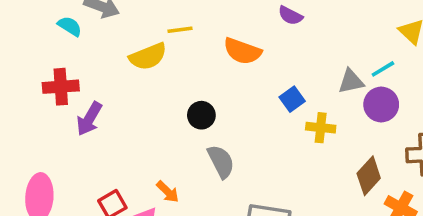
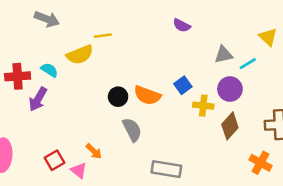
cyan semicircle: (70, 26) -> (49, 70), moved
orange semicircle: (242, 51) -> (147, 95), moved
gray triangle: (351, 81) -> (224, 55), moved
purple circle: (381, 105) -> (230, 89), moved
brown diamond: (369, 176) -> (230, 126), moved

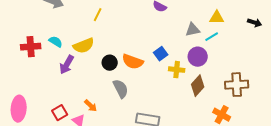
yellow line: (103, 36) -> (98, 15), turned -56
yellow triangle: (268, 37) -> (217, 18), moved, turned -42
yellow semicircle: (80, 55) -> (84, 46), moved
purple arrow: (38, 99) -> (67, 65), moved

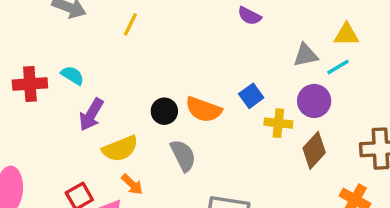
yellow line: (98, 15) -> (130, 24), moved
yellow semicircle: (84, 46) -> (120, 149), moved

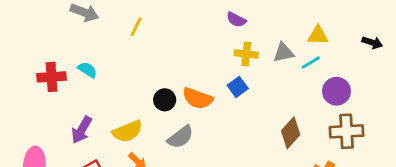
purple circle: (314, 101) -> (336, 91), moved
purple arrow: (91, 115) -> (82, 130), moved
yellow cross: (278, 123) -> (246, 54), moved
gray semicircle: (183, 155) -> (180, 137), turned 80

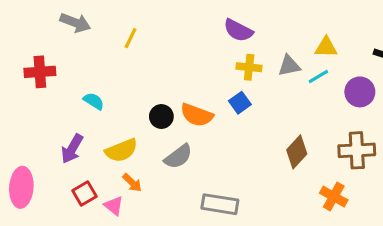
purple semicircle: (236, 20) -> (238, 30), size x1.4
cyan semicircle: (87, 70) -> (94, 101), moved
red cross: (52, 77) -> (40, 72), moved
purple circle: (336, 91) -> (360, 92), moved

